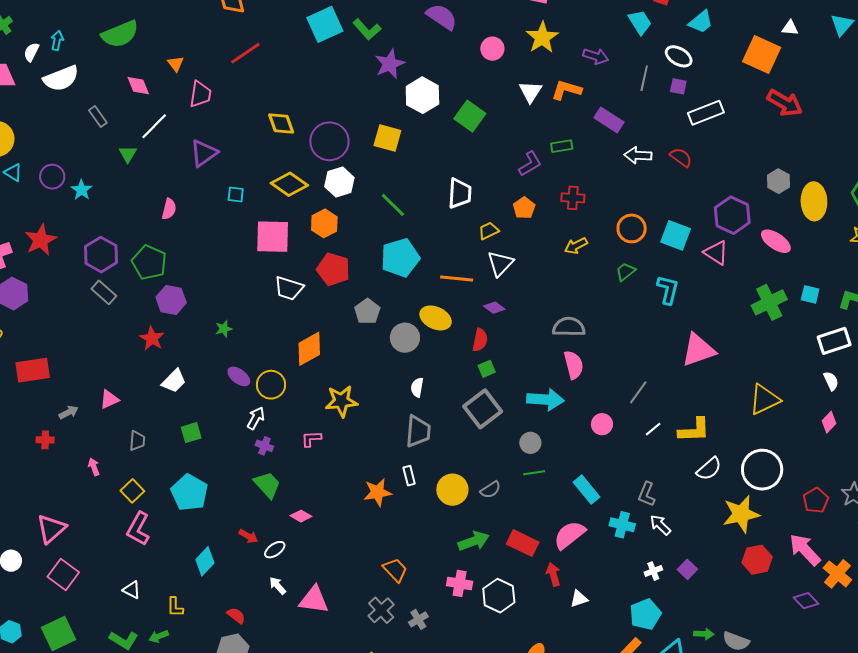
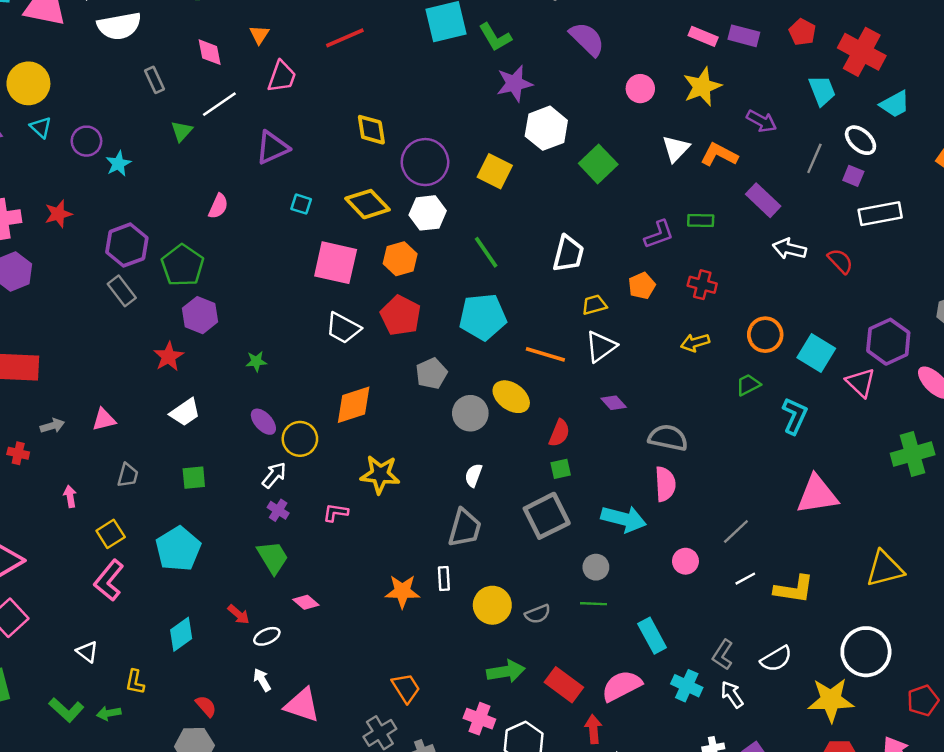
red star: (41, 240) -> (58, 214), size x0.7
purple diamond: (494, 308) -> (614, 403), moved
white semicircle: (709, 469) -> (776, 659), moved

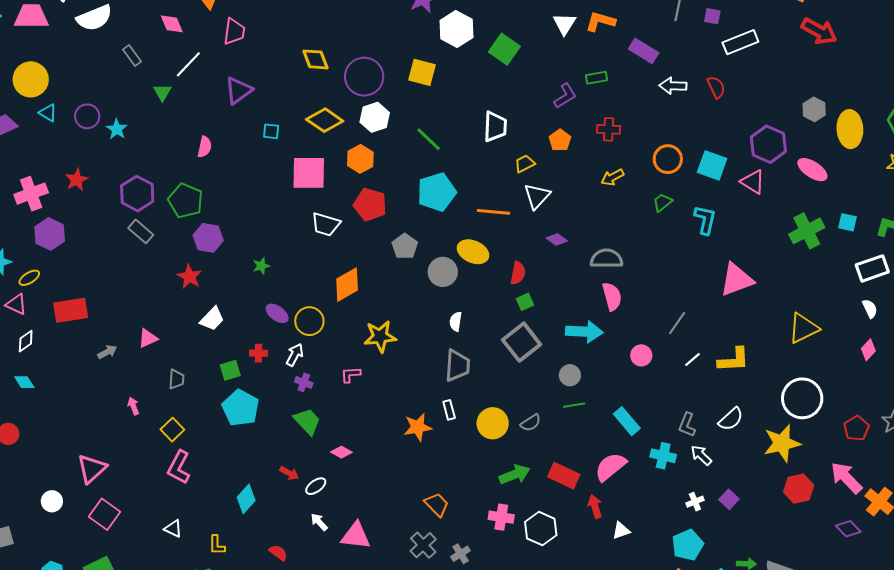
red semicircle: (840, 261) -> (716, 87), turned 30
red cross: (18, 453) -> (259, 353), moved
cyan pentagon: (178, 549) -> (241, 408), moved

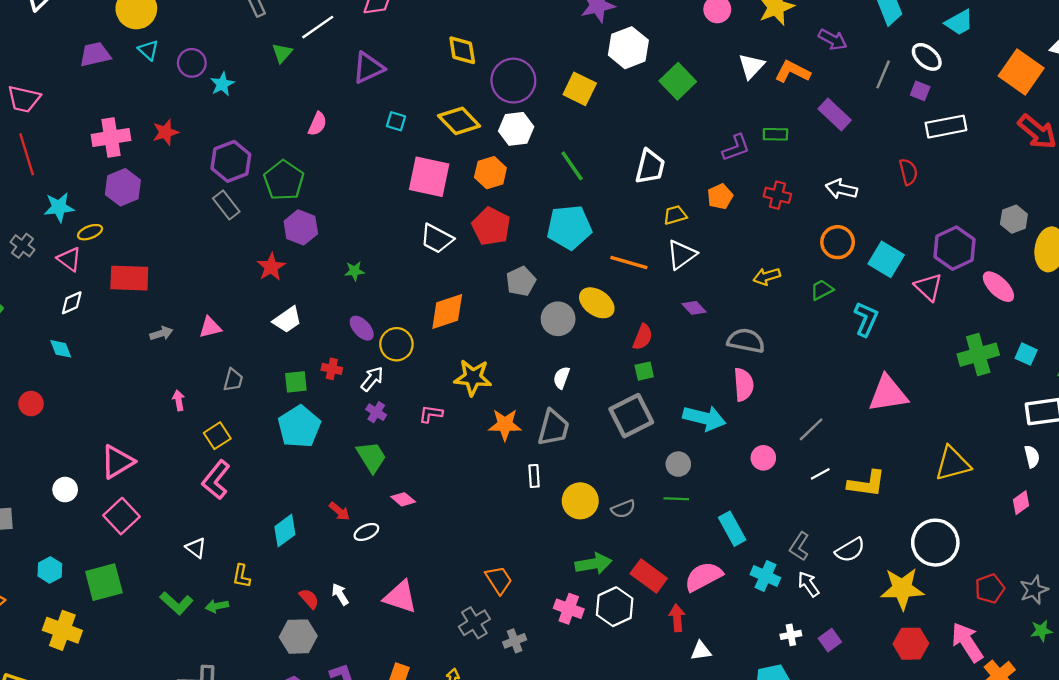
white arrow: (673, 86) -> (841, 189), moved
yellow arrow: (612, 177) -> (767, 276), moved
orange star: (418, 427) -> (505, 425), moved
white arrow: (319, 522) -> (340, 594), moved
white hexagon: (541, 529) -> (615, 607), moved

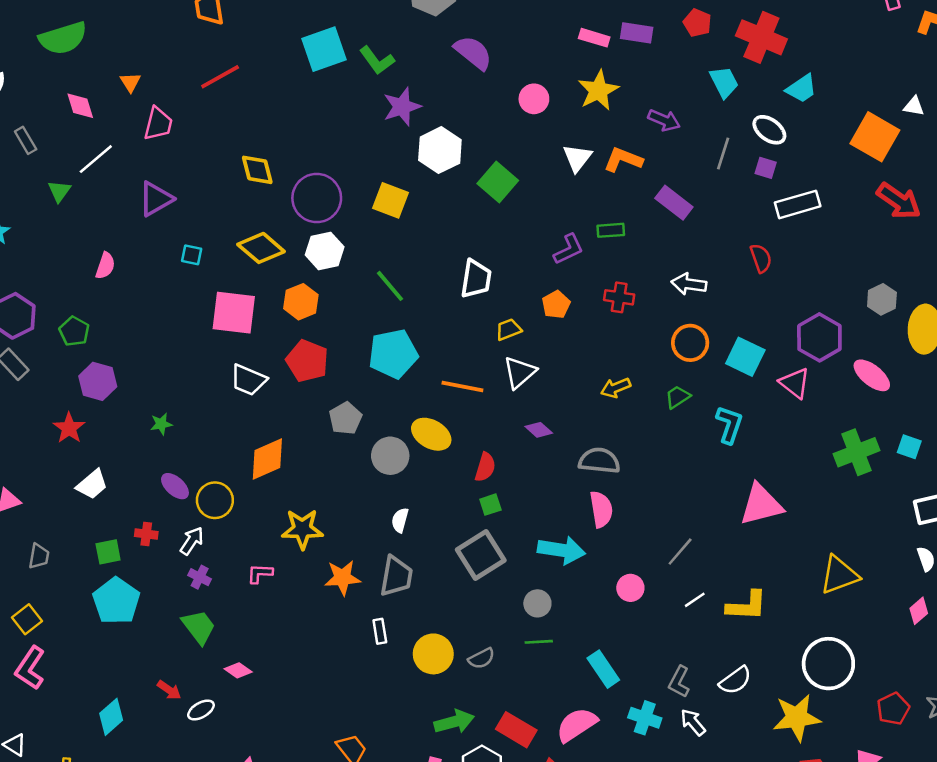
green pentagon: (284, 180) -> (74, 331), size x0.7

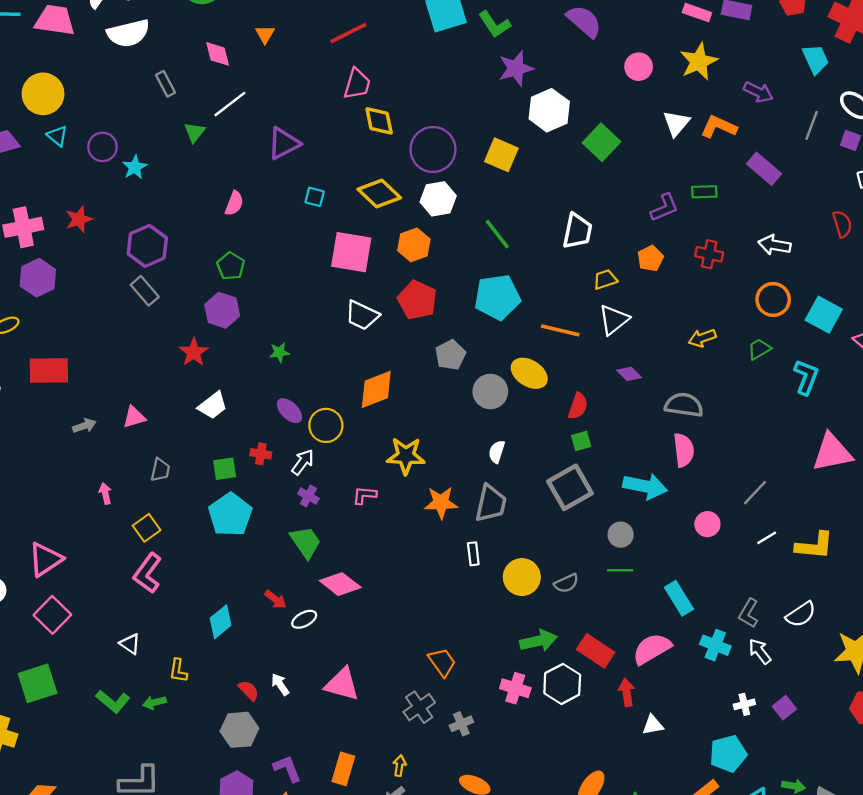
pink trapezoid: (158, 124) -> (357, 84), moved
green pentagon: (74, 331) -> (231, 266), moved
pink diamond: (238, 670) -> (340, 584), size x1.6

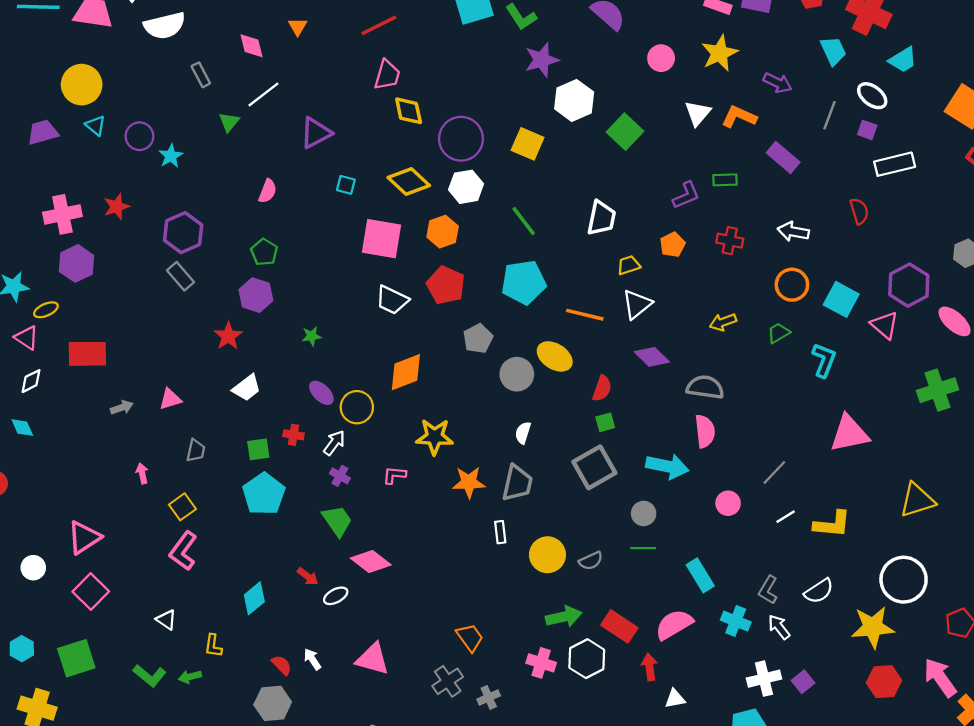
purple diamond: (629, 374) -> (652, 357), size x1.4
white cross: (744, 704) -> (764, 679), size x1.6

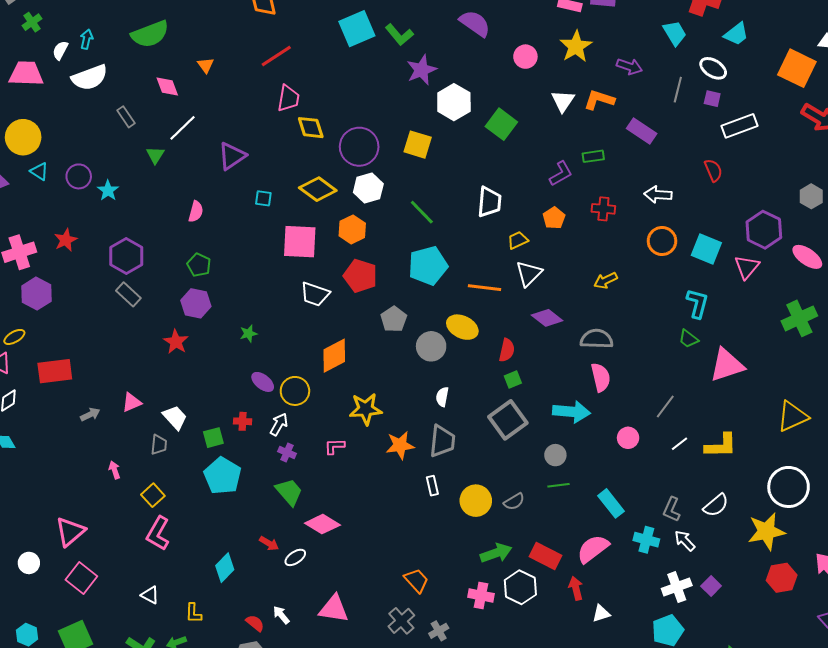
pink triangle: (885, 325) -> (747, 267), turned 36
green trapezoid: (778, 333) -> (688, 339), moved, turned -105
white trapezoid: (247, 388) -> (175, 417), moved, turned -88

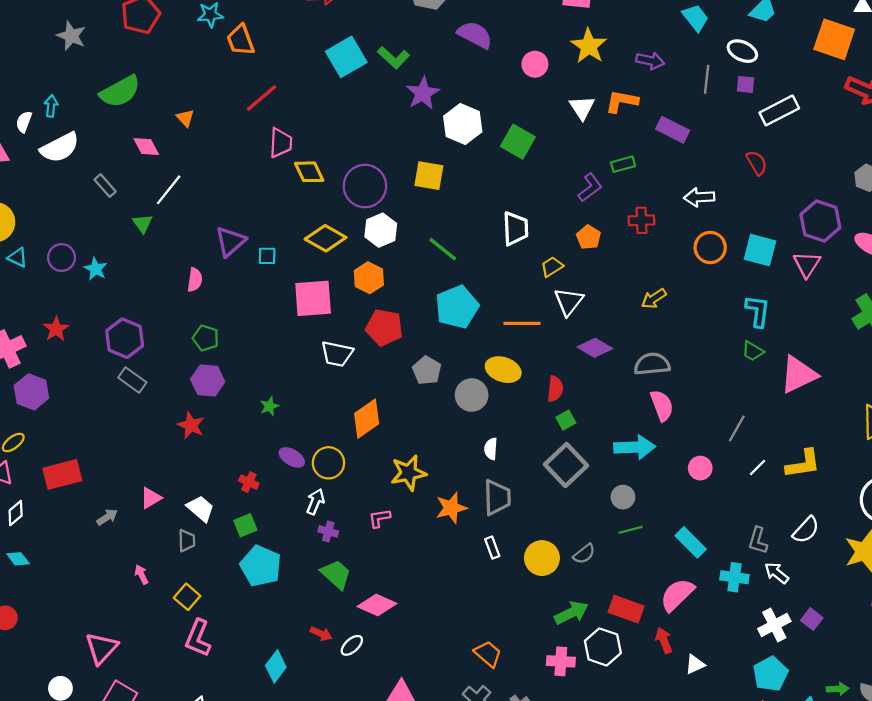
purple triangle: (232, 156) -> (230, 241), moved
red cross: (243, 421) -> (249, 482), moved, turned 30

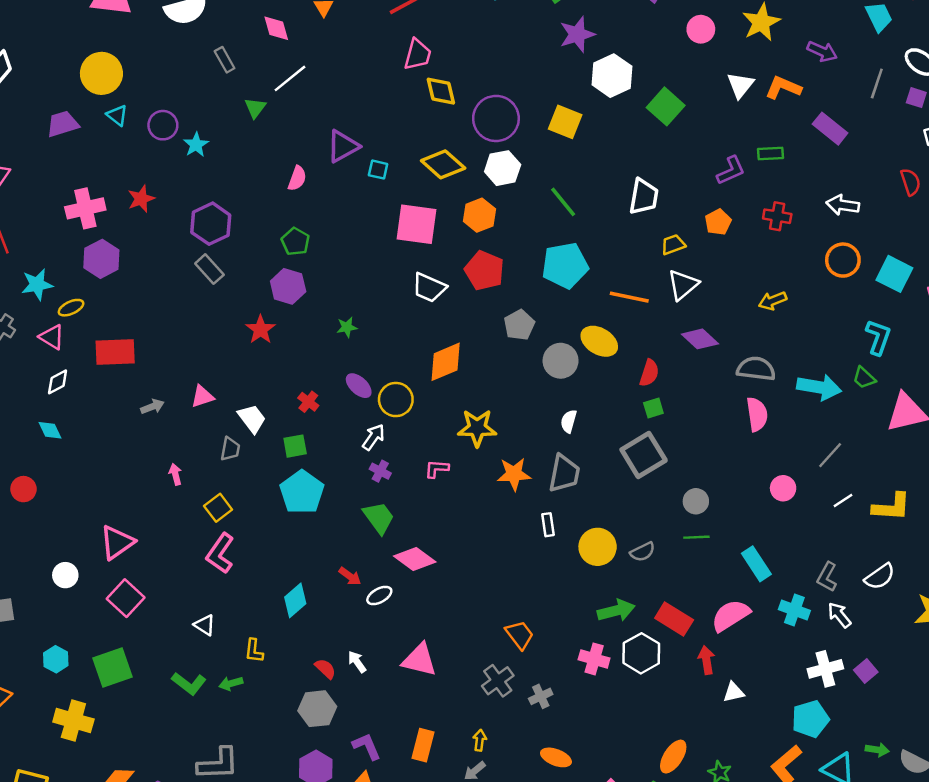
cyan arrow: (635, 447) -> (819, 387), moved

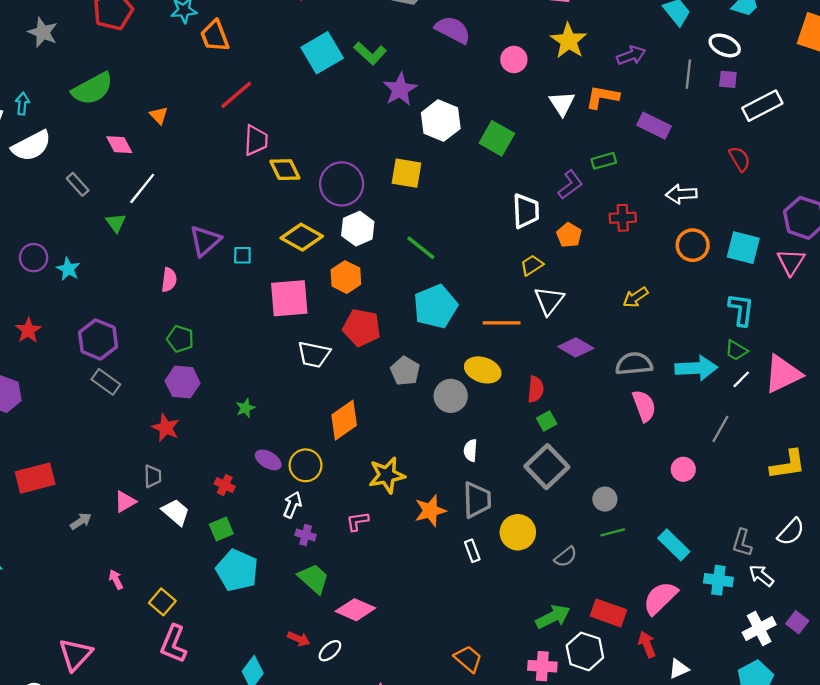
purple arrow: (822, 51) -> (631, 55), turned -32
white trapezoid: (644, 197) -> (526, 211), moved
gray trapezoid: (230, 449) -> (153, 476), moved
white line: (843, 500) -> (741, 379), moved
yellow circle: (598, 547) -> (518, 532), moved

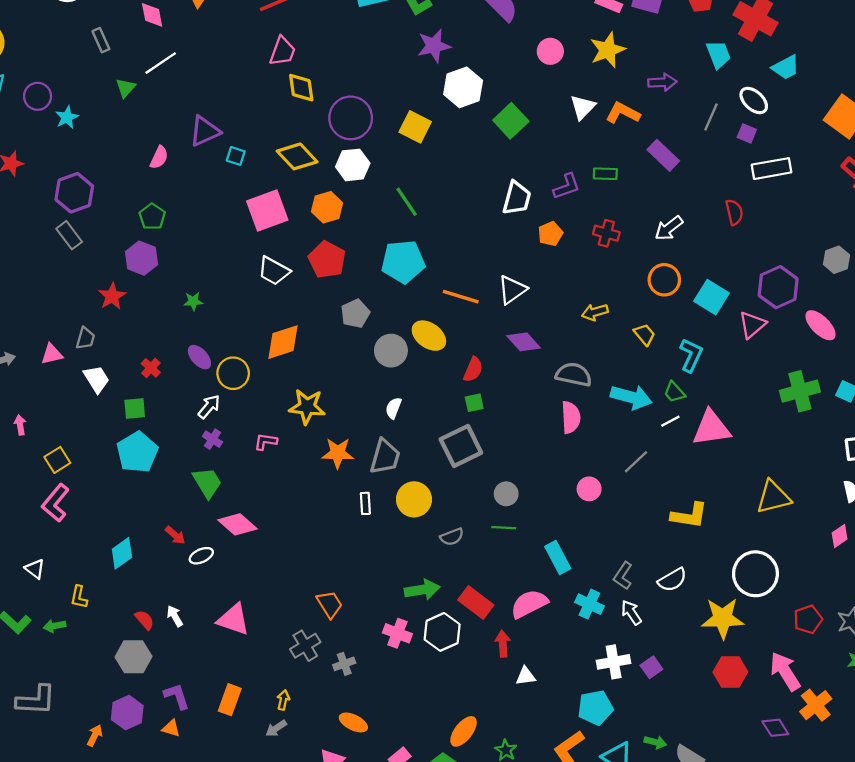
white arrow: (681, 194) -> (669, 228), turned -52
yellow trapezoid: (532, 265) -> (645, 334), moved, turned 65
pink square: (289, 298) -> (267, 210), turned -33

